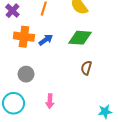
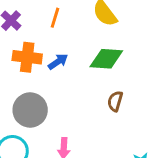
gray circle: (26, 74) -> (30, 110), size x1.5

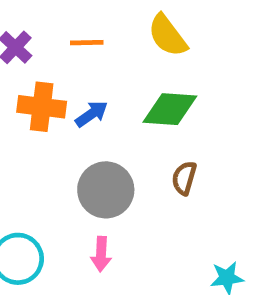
orange line: (55, 18) -> (87, 43), turned 72
gray circle: (30, 110) -> (106, 190), moved

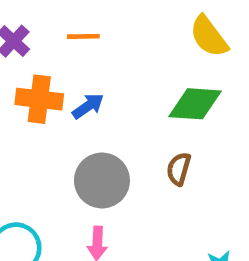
yellow semicircle: (168, 35) -> (209, 36), moved
green diamond: (170, 109) -> (195, 104), moved

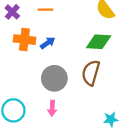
brown semicircle: (179, 169) -> (91, 73), size x1.6

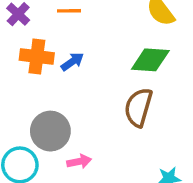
gray circle: (54, 78) -> (50, 131), moved
pink arrow: (52, 108) -> (79, 162), turned -104

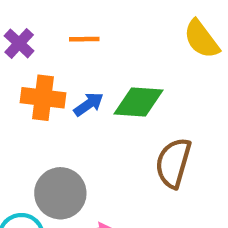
green diamond: (150, 60) -> (139, 102), moved

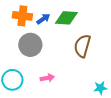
gray circle: (60, 193) -> (30, 45), moved

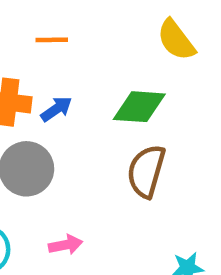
green diamond: (66, 18) -> (139, 107), moved

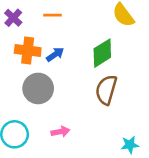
green diamond: (139, 107) -> (102, 53), turned -36

